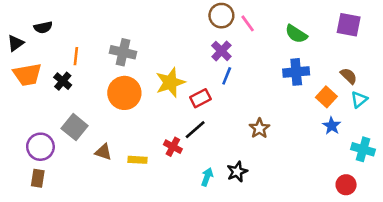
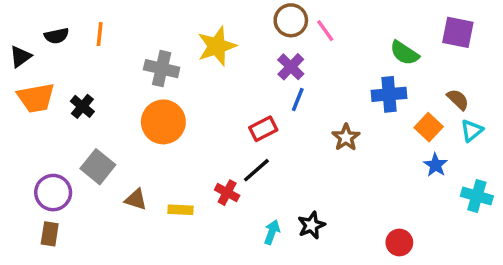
green semicircle: (296, 34) -> (404, 53), moved
orange line: (76, 56) -> (100, 34), moved
yellow star: (170, 82) -> (217, 46), moved
brown star: (259, 128) -> (346, 137), moved
red circle: (346, 185) -> (399, 242), moved

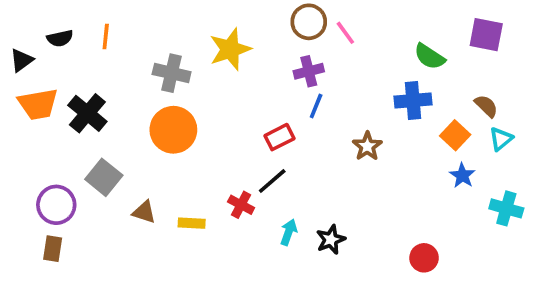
purple cross: (291, 67) -> (309, 71), turned 32
black cross: (82, 106) -> (87, 113), size x1.5
cyan arrow: (272, 232) -> (289, 232), moved

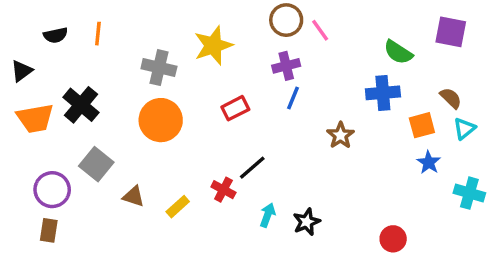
black triangle: (22, 60) -> (22, 71), moved
orange trapezoid: (38, 104) -> (35, 118), moved
orange square: (455, 135) -> (422, 125), turned 32
red rectangle: (279, 137) -> (235, 108), moved
yellow rectangle: (192, 223) -> (178, 207), turned -45

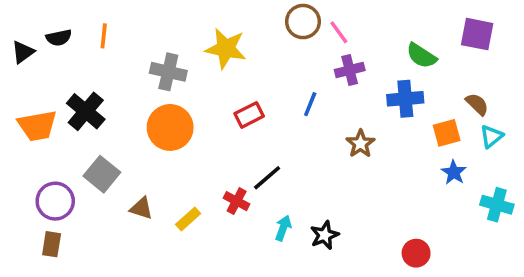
yellow star: (213, 45) -> (226, 48), turned 30
purple cross: (286, 66) -> (350, 70), moved
black triangle: (22, 71) -> (23, 52), moved

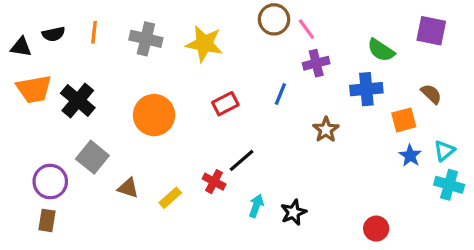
black triangle: (23, 52) -> (21, 47), turned 45
gray cross: (168, 72) -> (146, 39), moved
orange trapezoid: (37, 126) -> (34, 89), moved
cyan triangle: (491, 136) -> (444, 151), moved

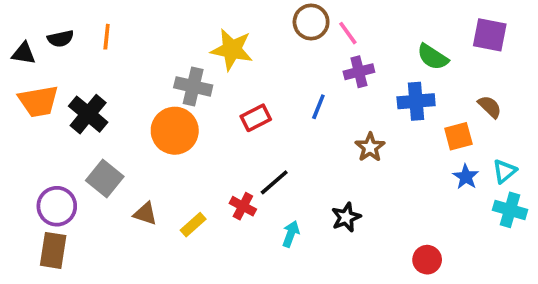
gray cross: (146, 39) -> (193, 86), moved
black star: (293, 212) -> (346, 217), moved
brown rectangle: (47, 220) -> (53, 250), size x1.4

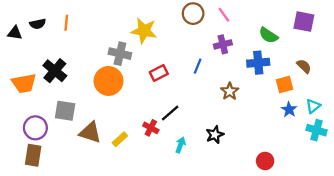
pink line: (348, 33) -> (224, 15), moved
orange trapezoid: (38, 101) -> (24, 83), moved
gray square: (105, 179) -> (65, 111), turned -30
brown triangle: (145, 214) -> (90, 132), size x1.5

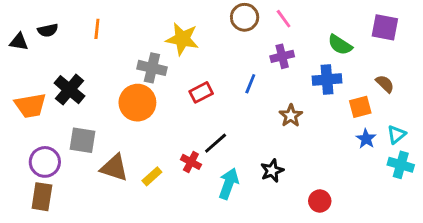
orange line: (66, 23) -> (97, 29), moved
cyan arrow: (181, 145) -> (229, 184), size x1.5
red circle: (265, 161) -> (320, 201), moved

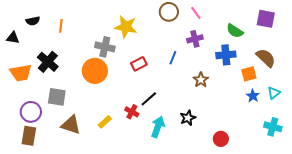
orange line: (97, 29) -> (61, 26), moved
black triangle: (19, 42) -> (13, 38), moved
brown semicircle: (385, 84) -> (266, 58), size x1.5
cyan cross: (401, 165) -> (273, 127), moved
brown triangle: (114, 168) -> (71, 125), moved

